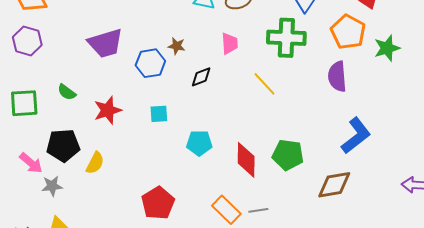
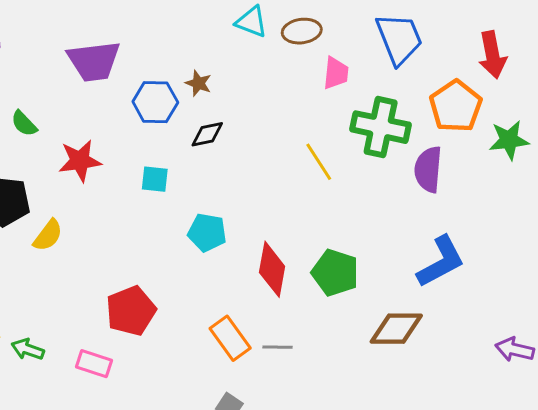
green cross: (286, 38) -> (381, 127), moved
pink trapezoid: (230, 43) -> (336, 73), moved
black diamond: (201, 77) -> (207, 134), moved

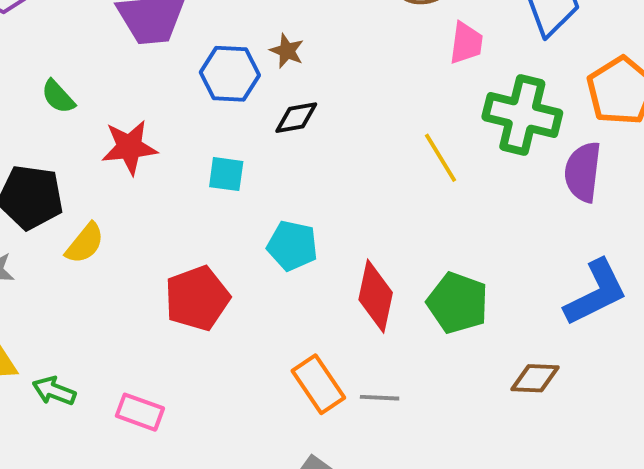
red pentagon: (131, 311) -> (197, 298), moved
brown diamond: (396, 329) -> (535, 378), size x0.7

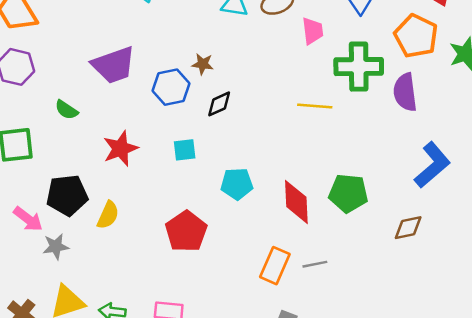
green semicircle: (58, 97) -> (66, 110), moved
yellow line: (441, 158) -> (315, 106), turned -40
orange rectangle: (318, 384) -> (275, 266), turned 72

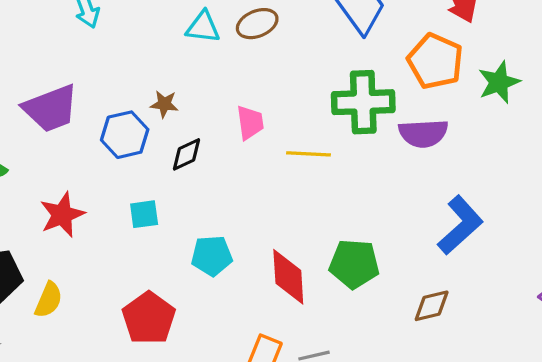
pink trapezoid: (313, 31) -> (250, 122), moved
purple semicircle: (405, 92) -> (423, 133), turned -84

